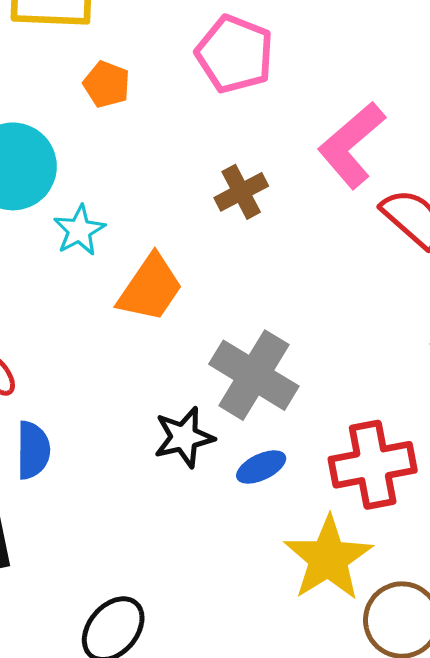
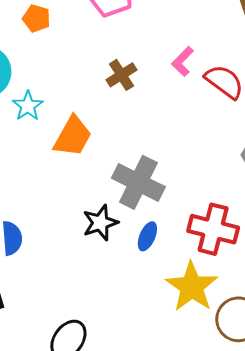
pink L-shape: (351, 145) -> (183, 61), moved, size x0.6
red cross: (373, 465) -> (213, 229), turned 30
blue ellipse: (261, 467) -> (147, 236), turned -36

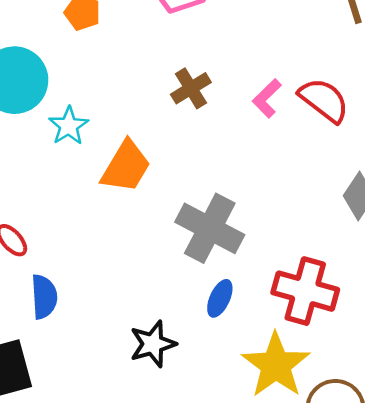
pink L-shape: (183, 61) -> (267, 98), moved
black star: (100, 223) -> (153, 344), moved

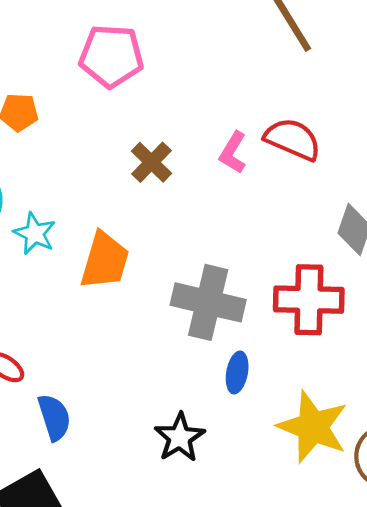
red cross: (305, 291) -> (309, 300), moved

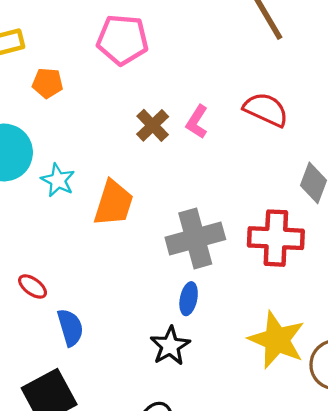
pink L-shape: (233, 153) -> (197, 122), moved
gray cross: (208, 302) -> (195, 238), turned -30
blue ellipse: (237, 372) -> (189, 299), moved

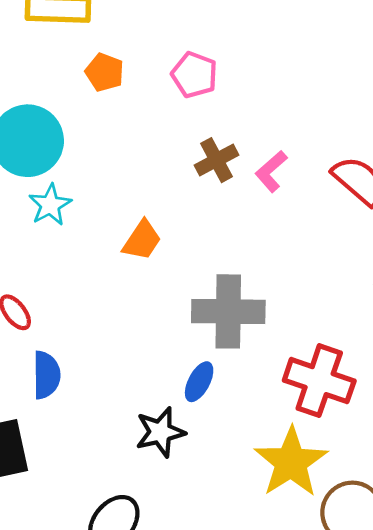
pink pentagon: (123, 40) -> (194, 75), moved, size x0.7
cyan star: (58, 180) -> (50, 205), moved
orange trapezoid: (114, 203) -> (142, 240), size x0.7
red cross: (276, 238) -> (319, 381), moved

